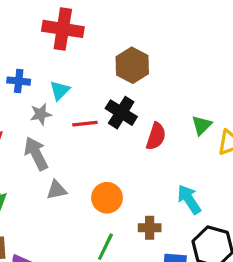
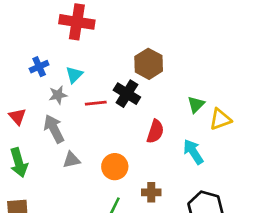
brown hexagon: (132, 65) -> (149, 64), moved
blue cross: (19, 81) -> (39, 67), turned -30
red semicircle: (156, 136) -> (155, 131), moved
cyan arrow: (189, 199) -> (193, 152), moved

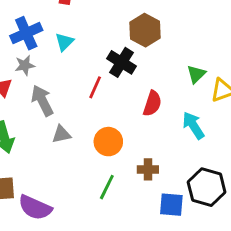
blue cross: (39, 67) -> (26, 33), size x1.5
gray star: (58, 95) -> (25, 65), moved
red line: (96, 103) -> (95, 87), moved, turned -60

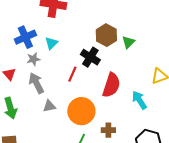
gray star: (25, 65) -> (33, 59), moved
green triangle: (196, 74) -> (128, 42), moved
red semicircle: (152, 103) -> (111, 85), size x1.4
orange circle: (108, 142) -> (81, 111), size x1.4

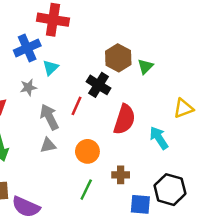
blue cross: (25, 37) -> (27, 48), moved
gray arrow: (36, 83) -> (49, 117), moved
orange circle: (81, 111) -> (87, 151), size x0.7

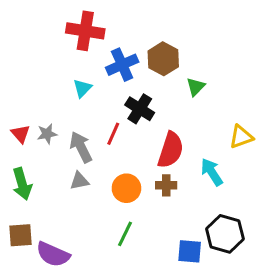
blue cross: (27, 48) -> (122, 65), moved
brown hexagon: (118, 58) -> (163, 59), moved
gray star: (28, 87) -> (47, 134), moved
brown cross: (121, 175) -> (166, 185), moved

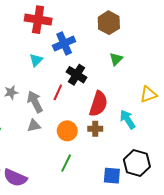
brown hexagon: (163, 59) -> (109, 23), moved

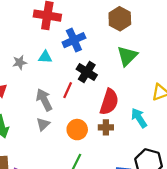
green triangle: (116, 59) -> (127, 56), size x1.5
cyan triangle: (36, 60) -> (45, 57), turned 48
gray star: (11, 92) -> (20, 62), moved
gray triangle: (34, 126) -> (43, 124), turned -32

